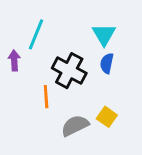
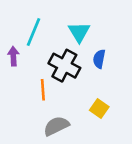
cyan triangle: (104, 34) -> (79, 32), moved
gray semicircle: (75, 126) -> (56, 126), moved

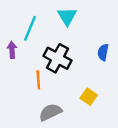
cyan triangle: (79, 32) -> (67, 16), moved
blue semicircle: (99, 59) -> (103, 52), moved

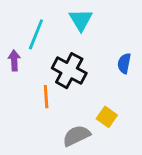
gray semicircle: (50, 112) -> (76, 136), moved

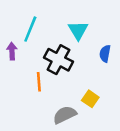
cyan triangle: (81, 20) -> (78, 30), moved

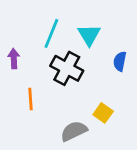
cyan line: (30, 29) -> (51, 33), moved
orange line: (39, 82) -> (31, 99), moved

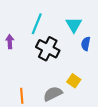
cyan triangle: (89, 35) -> (74, 25), moved
orange line: (31, 99) -> (22, 96), moved

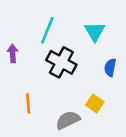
blue semicircle: (86, 44) -> (110, 67), moved
orange line: (22, 96) -> (28, 103), moved

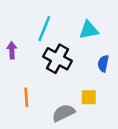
cyan triangle: (95, 32) -> (89, 30), turned 50
yellow square: (95, 103) -> (89, 97), turned -35

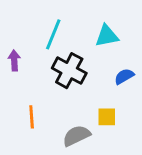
blue semicircle: (103, 64) -> (124, 76), turned 49

